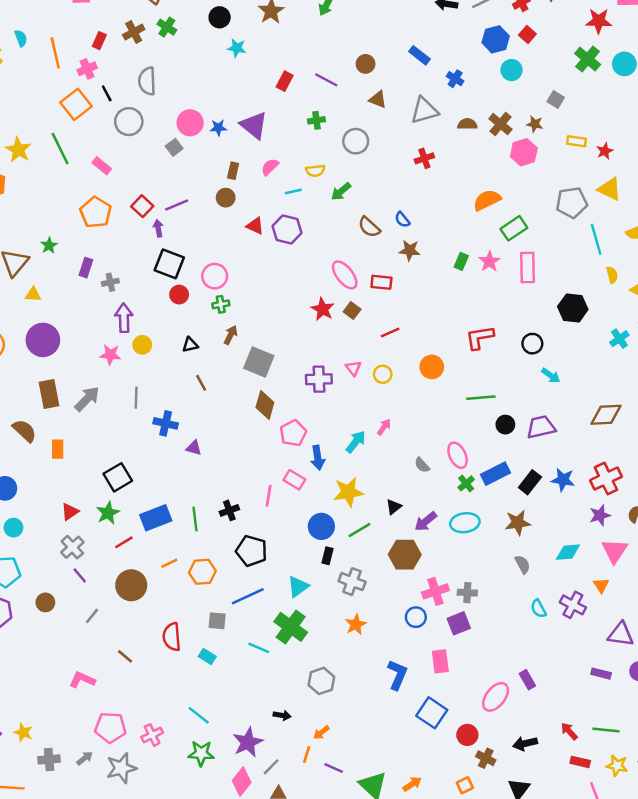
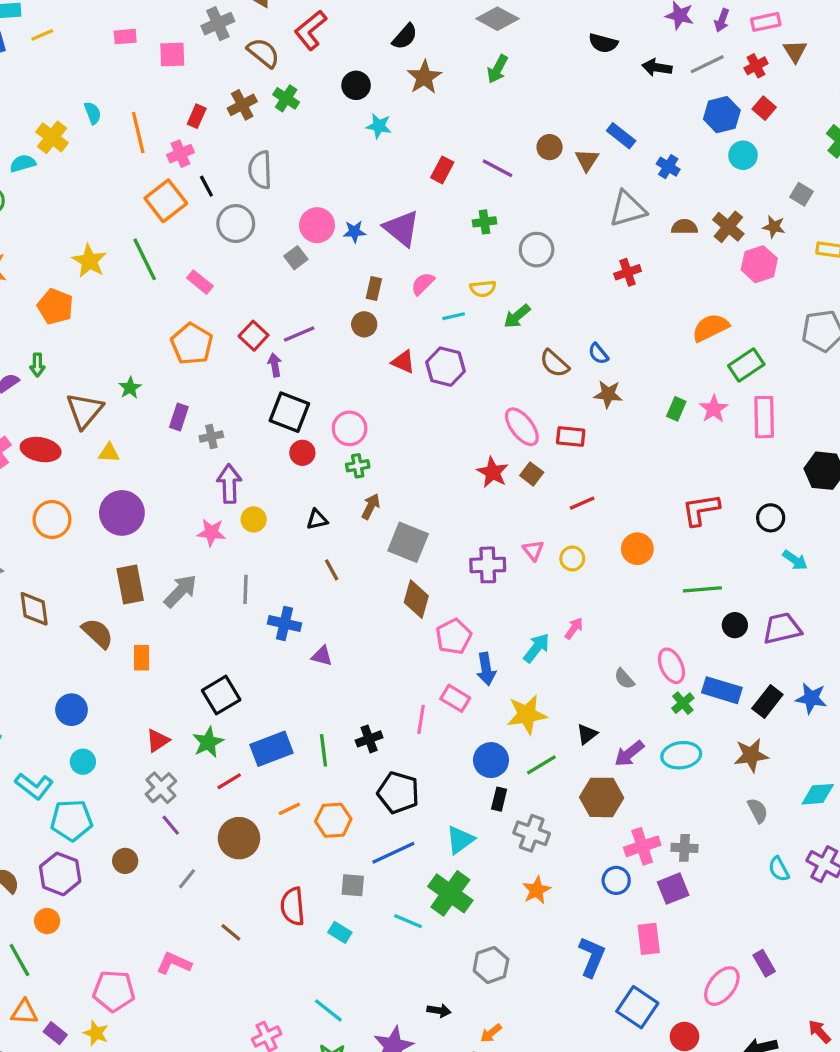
brown triangle: (378, 99) -> (587, 160), moved, turned 42
blue rectangle: (496, 474) -> (722, 690), turned 44
pink pentagon: (110, 728) -> (114, 991), moved

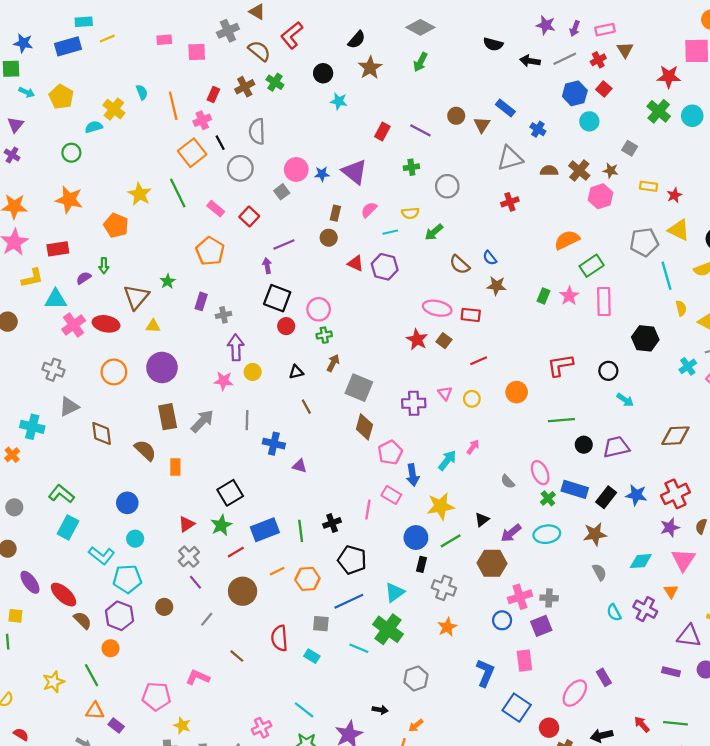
red square: (254, 336) -> (249, 216), moved
pink ellipse: (522, 427) -> (437, 308), turned -40
yellow star: (96, 1033) -> (182, 725), moved

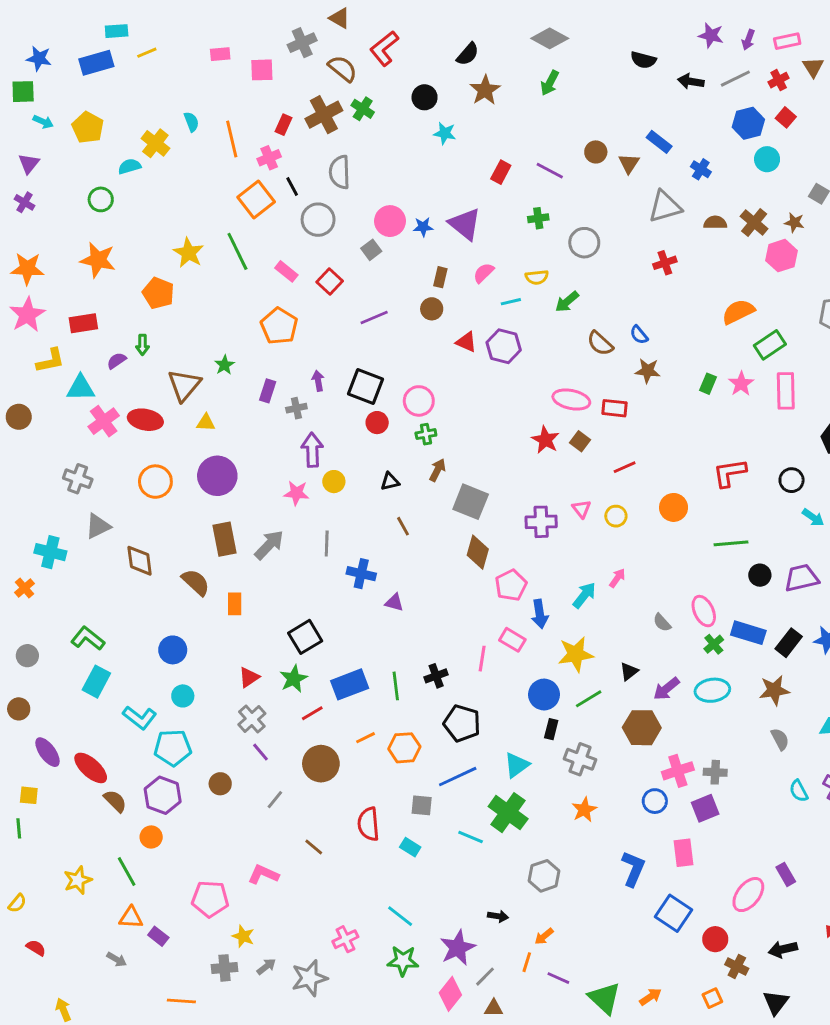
brown cross: (245, 87) -> (324, 115), size x1.4
purple arrow: (267, 266) -> (318, 381), moved

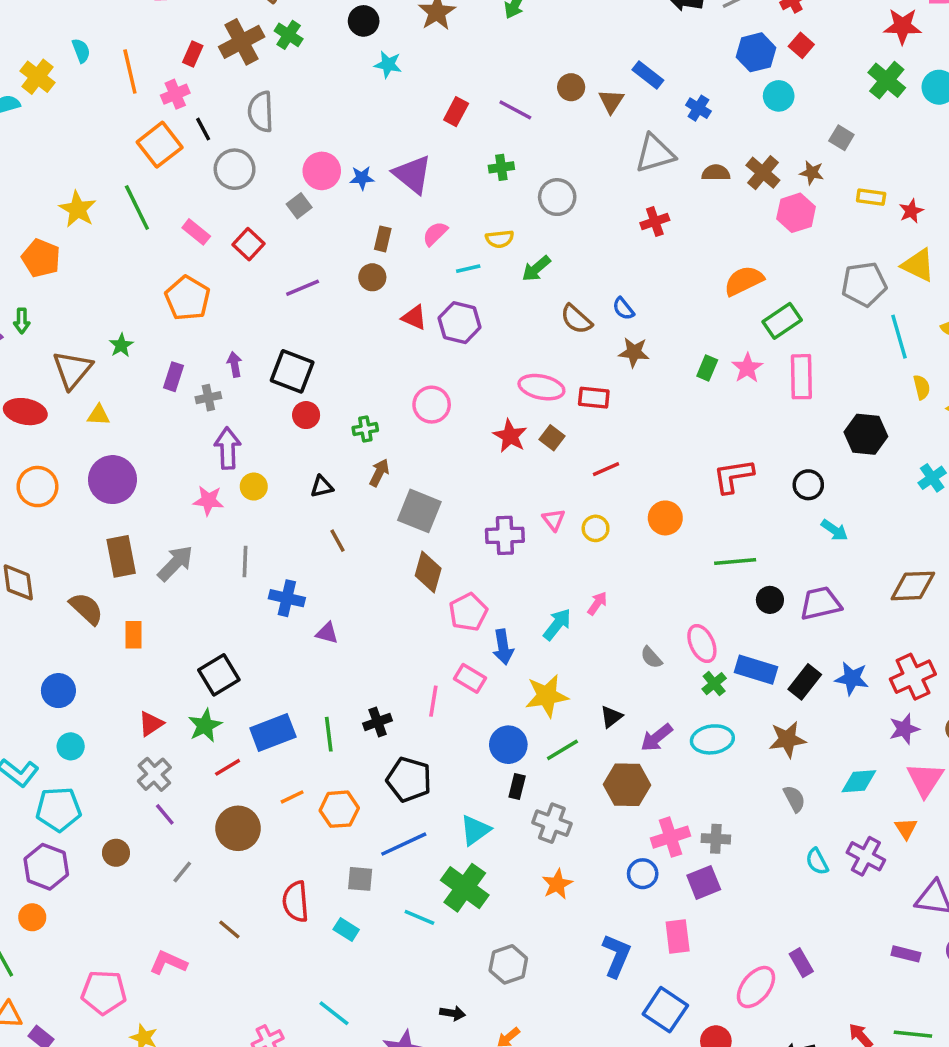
pink circle: (419, 401) -> (432, 405), moved

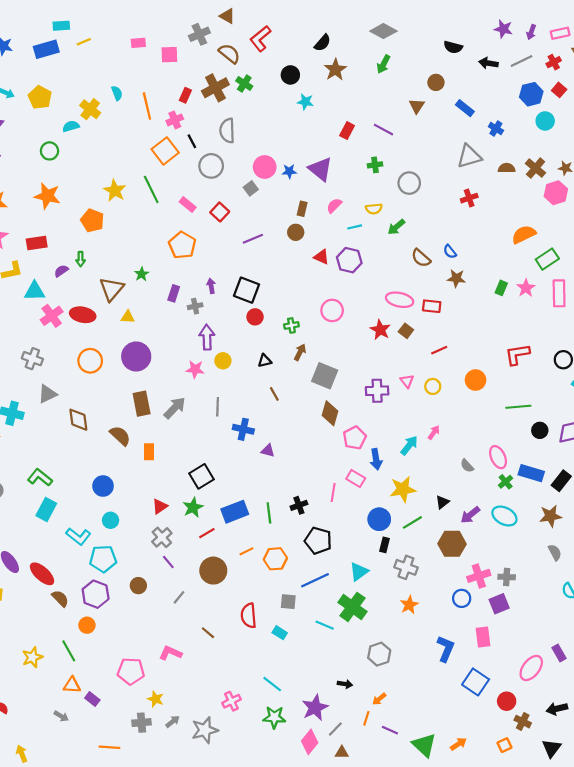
brown circle: (571, 87) -> (436, 82), moved
brown triangle: (611, 101) -> (417, 106), moved
cyan ellipse: (712, 739) -> (504, 516), turned 35

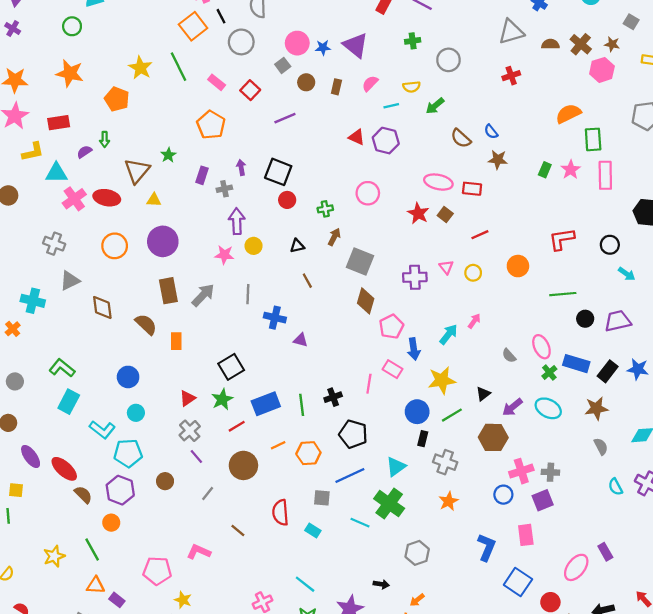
brown circle: (296, 232) -> (306, 82), moved
green rectangle: (547, 259) -> (593, 139), turned -60

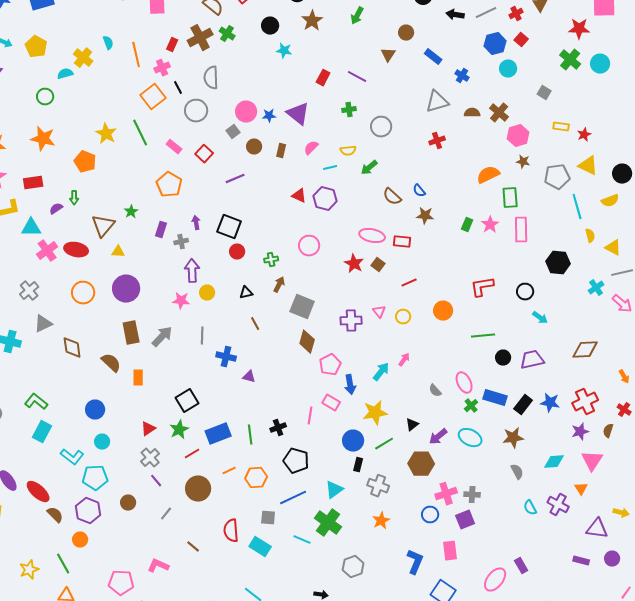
brown star: (612, 44) -> (523, 162), moved
gray cross: (54, 244) -> (29, 291), turned 30
cyan rectangle: (313, 530) -> (260, 547), size x1.5

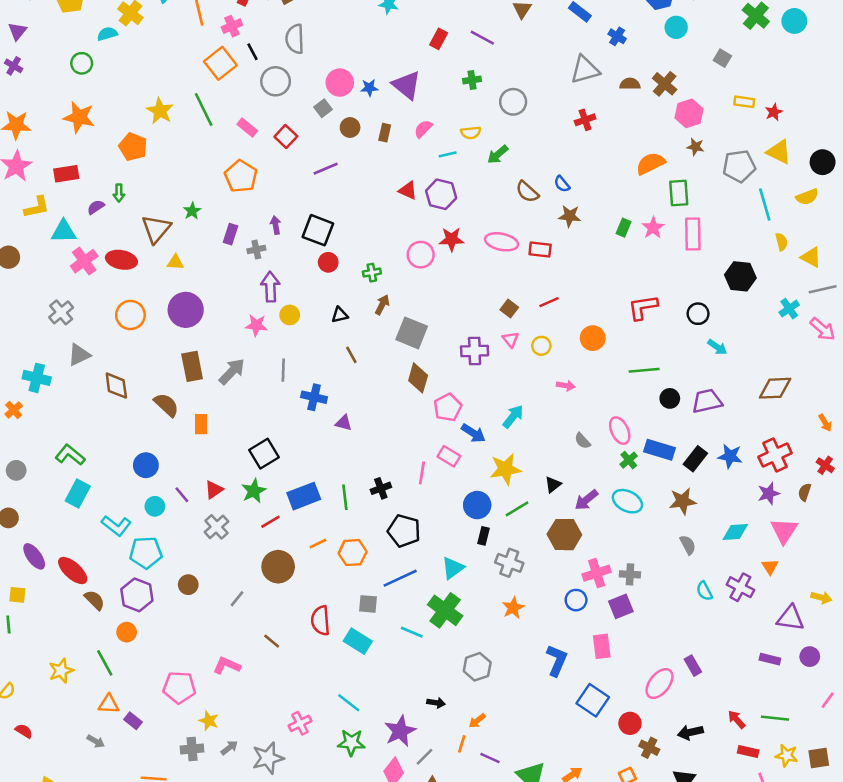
red star: (354, 264) -> (451, 239), moved, turned -30
brown square: (378, 265) -> (509, 309), moved
pink arrow: (404, 360) -> (566, 386), moved, turned 64
blue arrow: (350, 385) -> (473, 433), turned -48
purple line: (156, 481) -> (182, 495), moved

